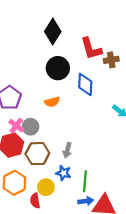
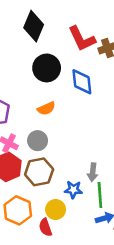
gray circle: (31, 127) -> (38, 141), moved
gray arrow: (67, 150) -> (93, 172), moved

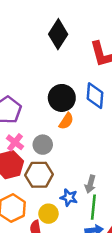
black circle: (47, 68) -> (62, 98), moved
orange semicircle: (46, 108) -> (66, 121), moved, turned -42

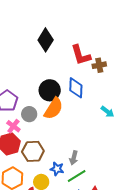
orange semicircle: (66, 121) -> (54, 109), size x1.6
gray circle: (43, 145) -> (29, 114), moved
green line: (93, 207) -> (77, 176), turned 54

